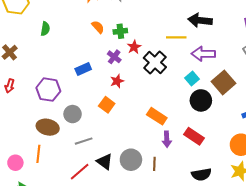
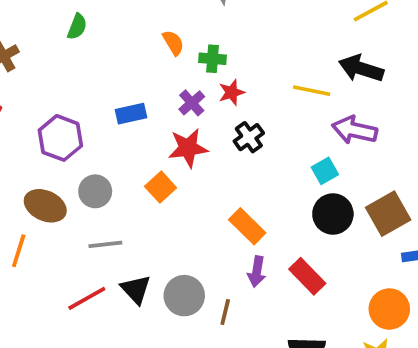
black cross: (155, 63) -> (249, 137), moved, size x0.7
red star: (117, 81) -> (188, 148), size x1.5
brown square: (224, 82) -> (388, 214), moved

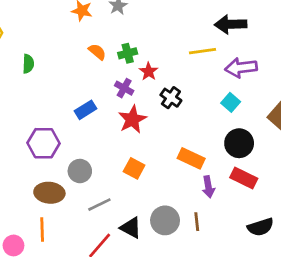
orange square: (161, 187) -> (134, 168), moved
black circle: (333, 214) -> (239, 143), moved

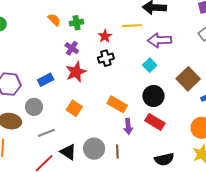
red star: (149, 71) -> (105, 36), moved
black cross: (171, 98) -> (106, 58), turned 35
blue rectangle: (86, 110) -> (46, 80), moved

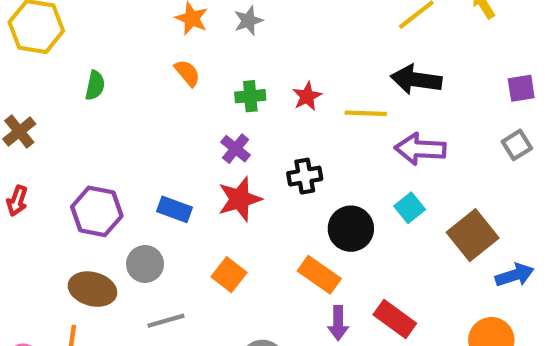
orange semicircle: (54, 20) -> (187, 73), moved
red star: (105, 36) -> (307, 96), moved
cyan square: (150, 65) -> (410, 208), moved
blue rectangle: (46, 80) -> (175, 209), turned 42
black circle: (153, 96) -> (351, 229), moved

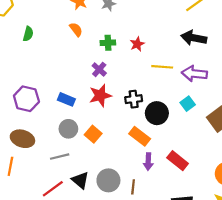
yellow line: (366, 113) -> (162, 67), moved
black cross: (305, 176) -> (134, 99), moved
gray circle: (145, 264) -> (68, 129), moved

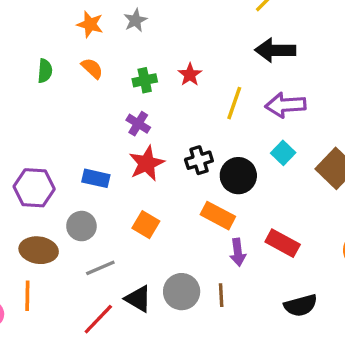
green semicircle: (28, 34) -> (45, 71), moved
yellow line: (162, 67) -> (234, 103), turned -66
gray circle: (68, 129) -> (81, 226), moved

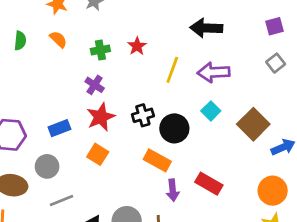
blue rectangle: (96, 178) -> (59, 128), turned -35
orange square: (146, 225) -> (98, 154), moved

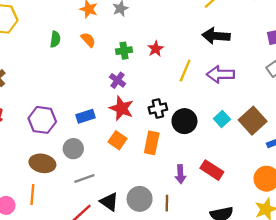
cyan square: (211, 111) -> (222, 119), moved
red star: (101, 117) -> (121, 108), turned -30
orange rectangle: (157, 160) -> (152, 143), moved, turned 70

